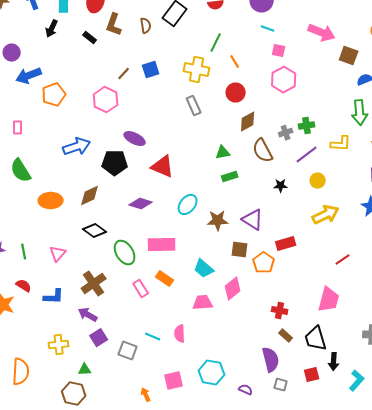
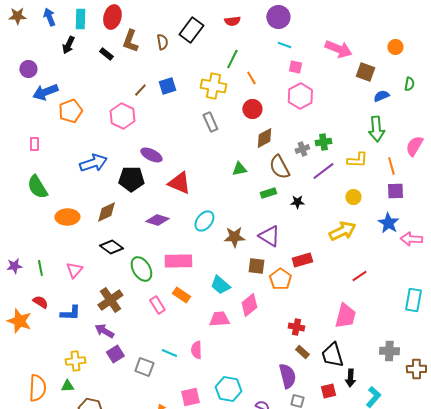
green rectangle: (230, 177) -> (268, 193), moved
yellow circle: (318, 181) -> (353, 197), moved
green triangle: (85, 370) -> (67, 386), moved

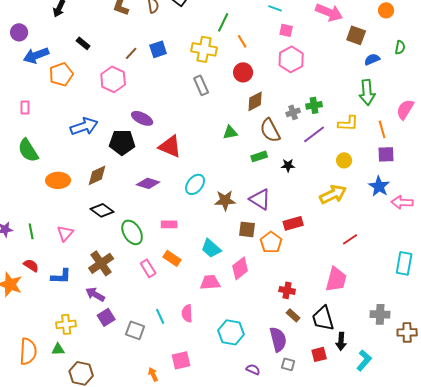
black rectangle: (106, 54) -> (83, 43), moved
pink rectangle: (178, 261) -> (169, 224), size x0.6
cyan line: (169, 353) -> (160, 316), turned 42
cyan hexagon: (228, 389) -> (231, 332), moved

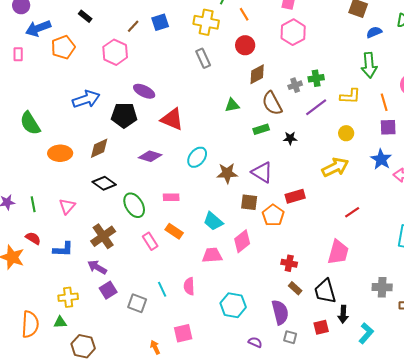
pink rectangle: (25, 107) -> (18, 54), moved

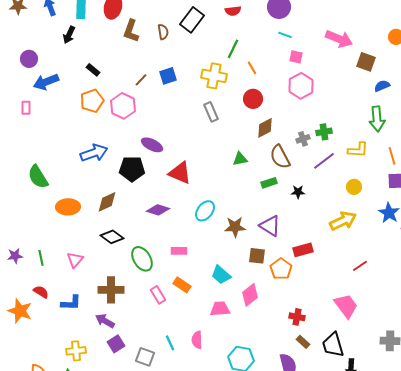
orange pentagon: (63, 47) -> (92, 101), moved
brown cross: (103, 236) -> (111, 290), turned 35
pink trapezoid: (338, 252) -> (346, 306), turned -52

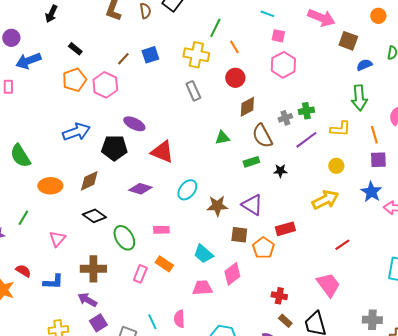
green line: (41, 258) -> (23, 218), moved, turned 42
pink rectangle: (158, 295) -> (140, 274), turned 54

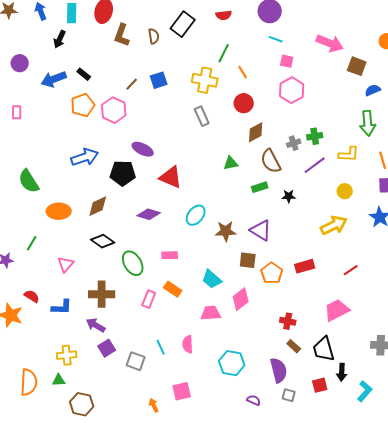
blue arrow: (28, 61) -> (54, 79), moved
red rectangle: (285, 229) -> (305, 266), moved
pink trapezoid: (328, 285) -> (337, 310), turned -80

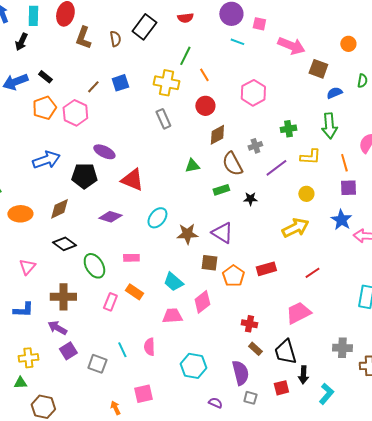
pink square: (287, 61) -> (259, 24), moved
green cross: (315, 136) -> (288, 129), moved

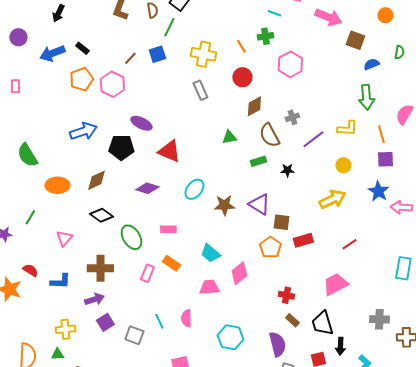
green line: (185, 56) -> (169, 27), moved
green cross: (288, 129) -> (265, 36), moved
brown square: (209, 263) -> (281, 222), moved
purple arrow: (57, 328) -> (94, 299), turned 132

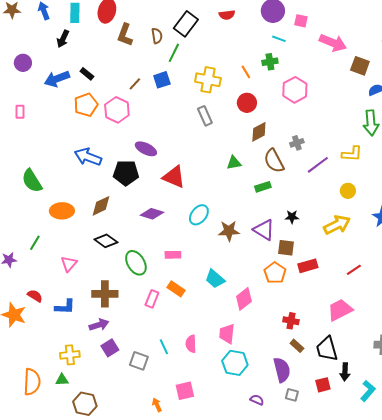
blue arrow: (83, 131) -> (88, 157), turned -140
black star: (287, 170) -> (292, 217), moved
pink trapezoid: (209, 287) -> (227, 334), moved, turned -80

